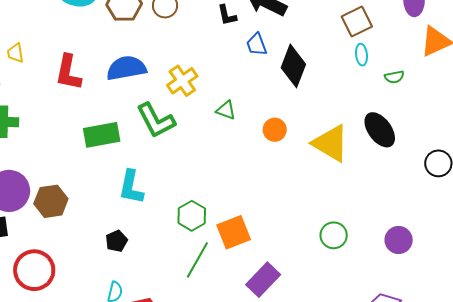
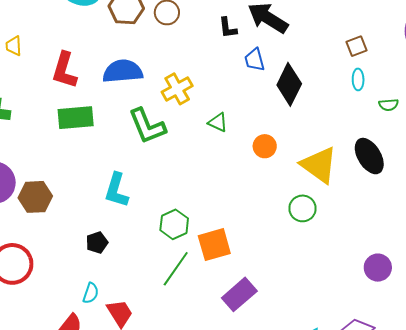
brown square: (357, 22) -> (356, 46), size x0.7
green rectangle: (102, 135) -> (76, 118), moved
green circle: (334, 235) -> (302, 208), moved

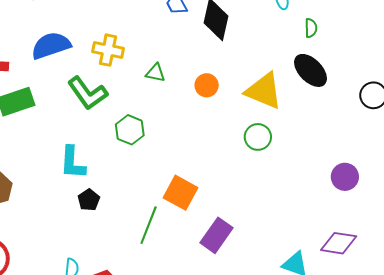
yellow cross: (177, 89) -> (108, 50), turned -36
green semicircle: (389, 105) -> (311, 28), moved, turned -72
green hexagon: (174, 224) -> (130, 130), moved
black pentagon: (97, 243) -> (89, 200), moved
orange square: (214, 245) -> (181, 193), turned -32

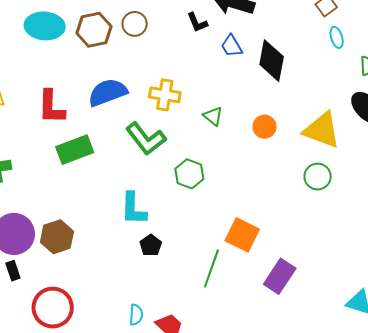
green triangle: (155, 73) -> (213, 116), turned 30

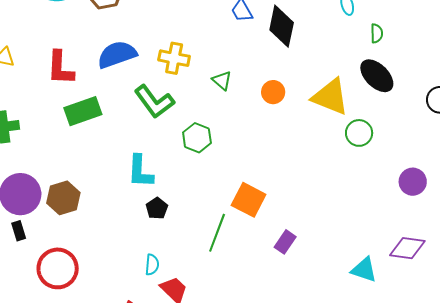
green circle: (318, 177) -> (359, 133), moved
purple rectangle: (280, 276) -> (285, 242), size x0.7
cyan semicircle: (136, 315) -> (152, 265), moved

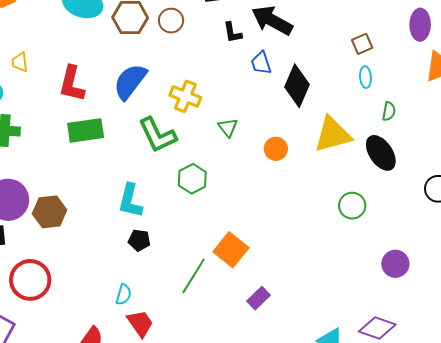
blue semicircle: (117, 55) -> (130, 82), turned -45
yellow triangle: (330, 97) -> (333, 135), moved, turned -48
black pentagon: (157, 208) -> (139, 240), turned 30

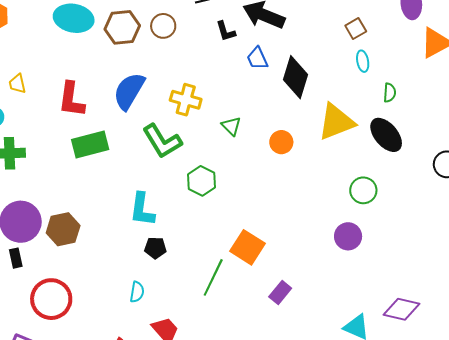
purple circle: (395, 264) -> (348, 236), moved
cyan semicircle: (124, 295) -> (137, 292), moved

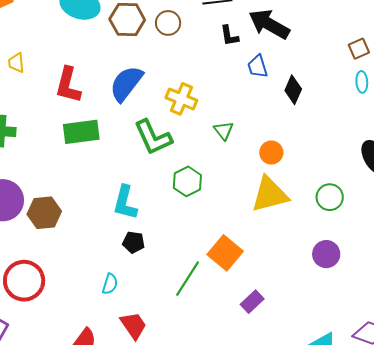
black diamond: (295, 77) -> (293, 90), size x0.7
yellow triangle: (336, 122) -> (270, 195), moved
green circle: (363, 190) -> (330, 197), moved

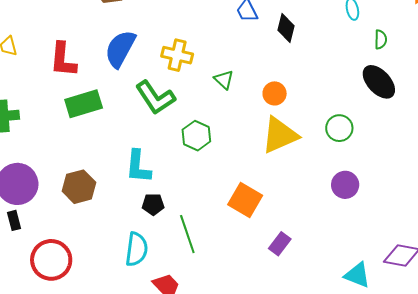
brown hexagon: (44, 213) -> (79, 187), moved
green line: (187, 279) -> (187, 234), moved, turned -42
cyan semicircle: (110, 284) -> (137, 249), size x1.6

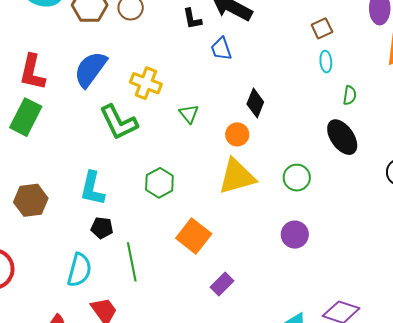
black diamond: (286, 28) -> (255, 103), moved
green rectangle: (84, 104) -> (26, 117), moved, turned -54
green hexagon: (196, 136) -> (159, 183), moved

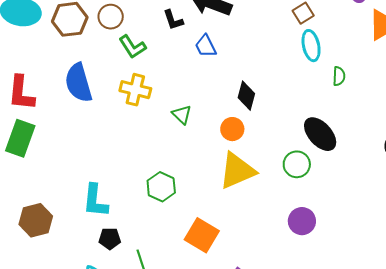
cyan ellipse: (326, 61) -> (311, 46), size x1.4
blue semicircle: (90, 69) -> (78, 83), turned -45
green L-shape: (119, 122) -> (132, 47), moved, size x0.7
black ellipse: (342, 137) -> (320, 134), moved

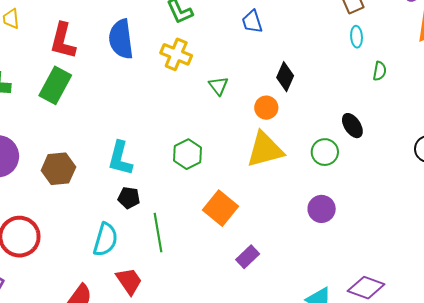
cyan ellipse: (311, 46) -> (357, 37), size x0.7
black ellipse: (320, 134) -> (352, 126), size x0.7

